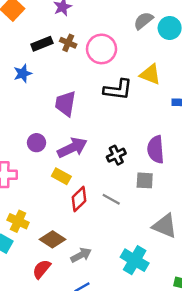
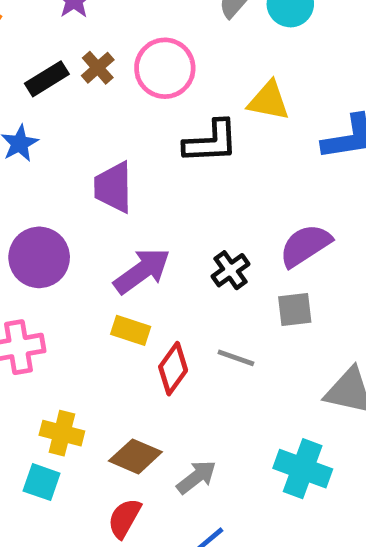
brown cross: (68, 43) -> (98, 68), turned 35
purple circle: (36, 143) -> (39, 257), moved, size x1.6
purple semicircle: (156, 149) -> (305, 245), turned 72

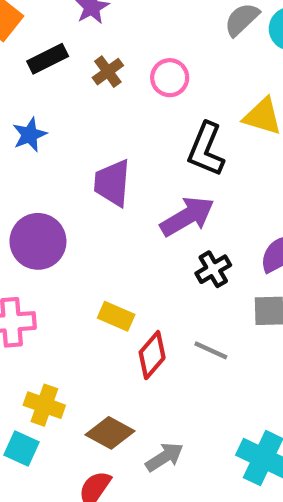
pink circle: (165, 68) -> (170, 78), size x0.7
black rectangle: (47, 79) -> (48, 59), moved
black L-shape: (211, 142) -> (206, 149), turned 110
purple arrow: (142, 271) -> (187, 216), moved

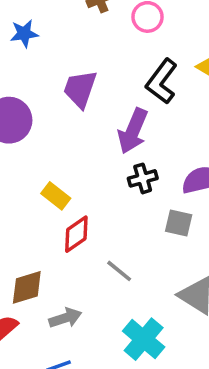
purple arrow: (187, 216) -> (133, 131), turned 129
gray line: (211, 350) -> (119, 271), moved
brown diamond: (110, 433) -> (27, 287), turned -60

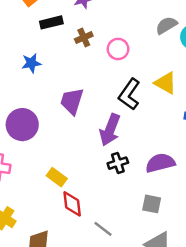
gray square: (179, 223) -> (152, 204), moved
red diamond: (76, 234) -> (72, 204), turned -60

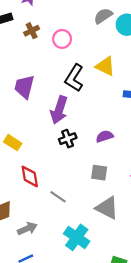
purple semicircle: (160, 163) -> (105, 136), size x0.7
yellow rectangle: (57, 177) -> (13, 143), moved

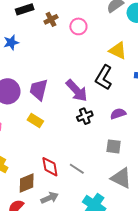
black L-shape: (74, 78) -> (104, 78), moved
purple trapezoid: (24, 87) -> (39, 90), moved
purple arrow: (59, 110) -> (77, 91), turned -60
red diamond: (30, 176) -> (50, 167), moved

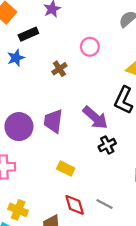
brown cross: (51, 19) -> (59, 69), moved
blue star: (11, 42) -> (16, 58), moved
yellow rectangle: (35, 120) -> (66, 168), moved

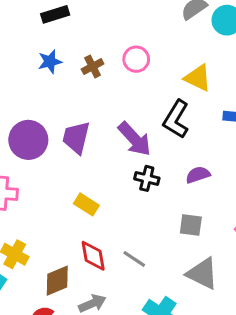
pink circle: (90, 47) -> (136, 59), moved
blue star: (16, 58) -> (50, 62), moved
black cross: (107, 145) -> (147, 178), turned 35

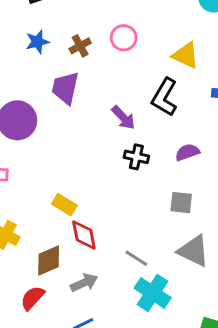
purple trapezoid: (76, 138) -> (65, 88), moved
purple arrow: (135, 139) -> (123, 118), size x0.7
yellow rectangle: (86, 204) -> (64, 205), moved
gray line: (134, 259) -> (136, 258), moved

